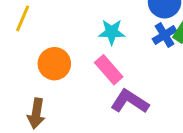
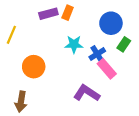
blue cross: (165, 35) -> (97, 54), moved
pink rectangle: (109, 70) -> (107, 69), moved

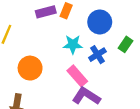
blue circle: (111, 23) -> (100, 22), moved
pink rectangle: (107, 69) -> (77, 76), moved

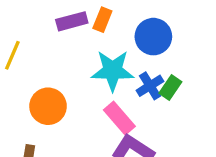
cyan star: (73, 44) -> (113, 71), size x1.4
green rectangle: (126, 44) -> (170, 88), moved

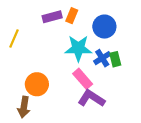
green rectangle: (170, 88) -> (115, 59), turned -48
orange circle: (48, 106) -> (37, 84), moved

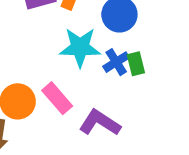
pink rectangle: (83, 79) -> (57, 98), moved

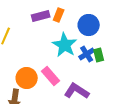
cyan star: (80, 47) -> (65, 45), turned 30

